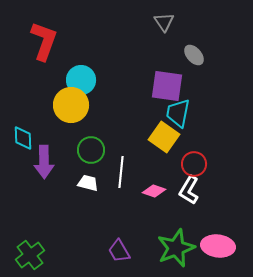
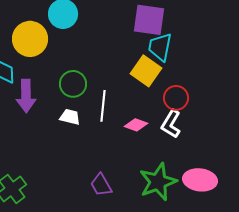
yellow circle: (71, 105) -> (30, 39), moved

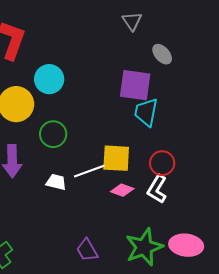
yellow square: (146, 71) -> (116, 158), moved, turned -32
green circle: (73, 84) -> (53, 134), moved
white line: (103, 106) -> (89, 171), turned 64

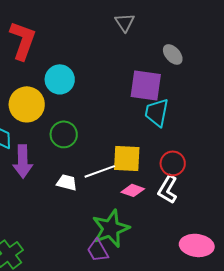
gray triangle: (132, 21) -> (125, 22), moved
green star: (144, 247) -> (111, 228), moved

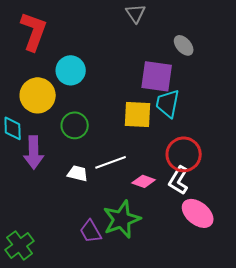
yellow square: (127, 158) -> (138, 114), moved
red circle: (173, 163) -> (184, 154), size x1.4
pink ellipse: (197, 245) -> (198, 213), moved, turned 32
purple trapezoid: (98, 250) -> (91, 231), moved

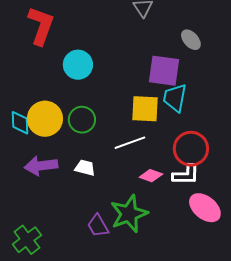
yellow circle: (38, 95) -> (45, 119), moved
purple arrow: (34, 152) -> (41, 166), moved, turned 84
white line: (111, 162) -> (130, 143), moved
white L-shape: (179, 180) -> (186, 175), turned -120

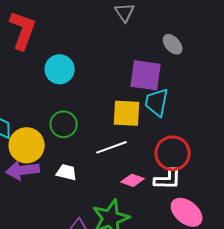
yellow circle: (45, 119) -> (27, 145), moved

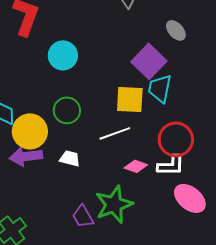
purple square: (146, 75) -> (149, 61), turned 36

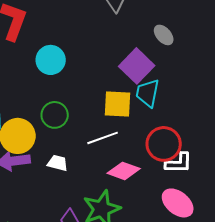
white L-shape: (171, 165) -> (179, 163), moved
pink diamond: (136, 166) -> (124, 171), size x1.4

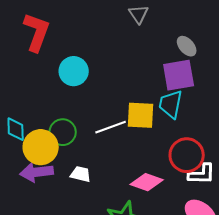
purple square: (137, 66) -> (179, 75), moved, turned 36
green circle: (55, 115) -> (63, 132), moved
white line: (103, 138) -> (111, 127), moved

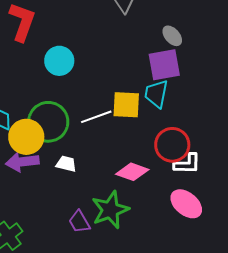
green circle: (63, 132) -> (48, 122), size x1.5

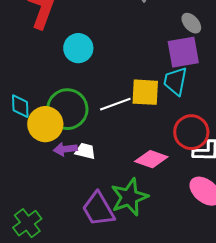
purple arrow: (22, 162) -> (65, 149), moved, size x0.7
purple trapezoid: (79, 222) -> (98, 209), size x1.5

